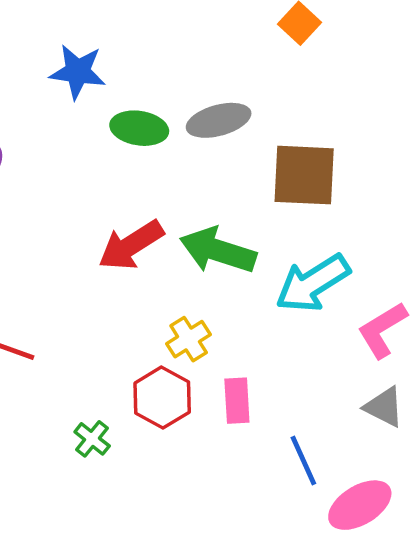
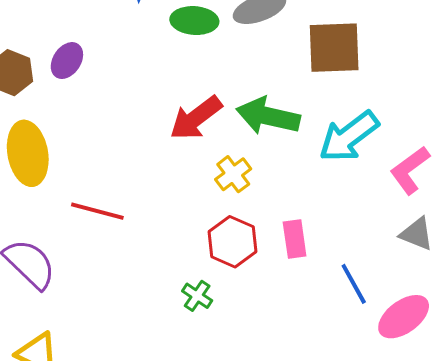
yellow cross: (189, 339) -> (233, 174), moved
green cross: (92, 439) -> (197, 296), moved

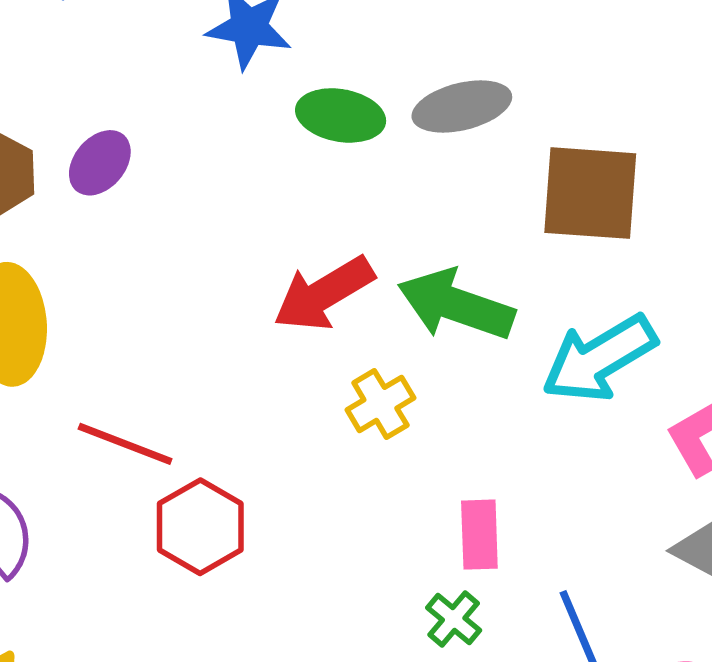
red hexagon: (232, 242) -> (200, 527), moved
green cross: (197, 296) -> (454, 619), moved

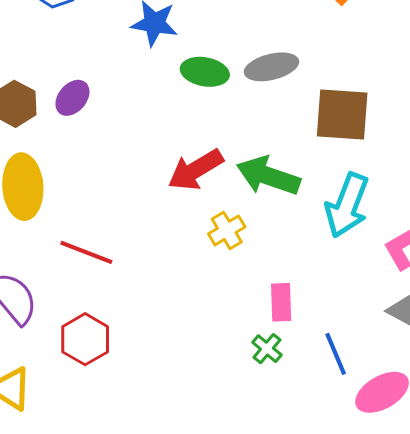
cyan arrow: (599, 358) -> (347, 205), turned -38
red hexagon: (200, 527) -> (85, 339), moved

